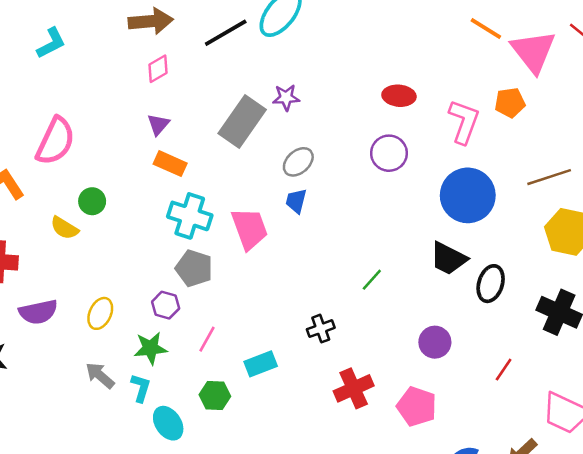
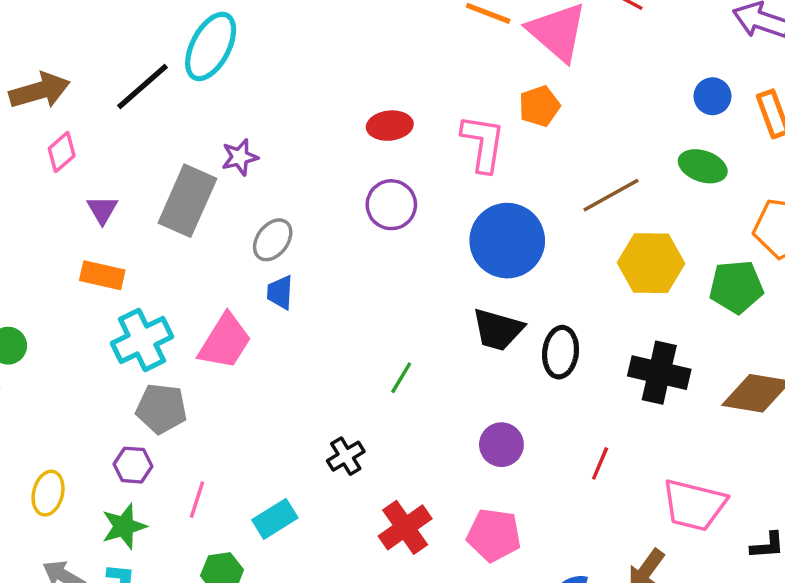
purple triangle: (158, 125) -> (102, 210), moved
cyan cross: (190, 216) -> (142, 340), turned -33
pink trapezoid: (249, 229) -> (225, 341), turned 63

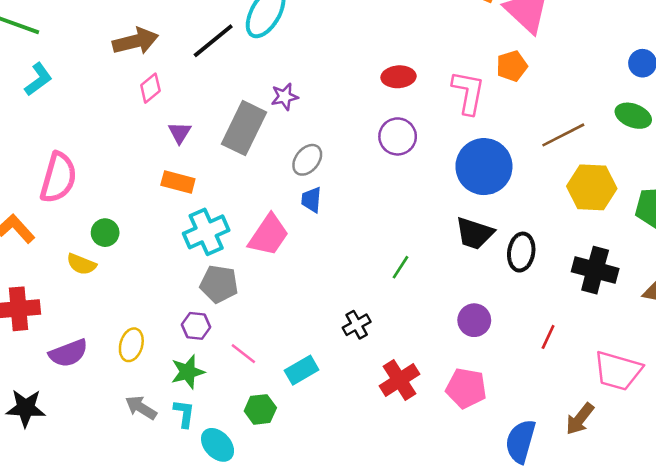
pink line: (197, 500) -> (243, 354), turned -72

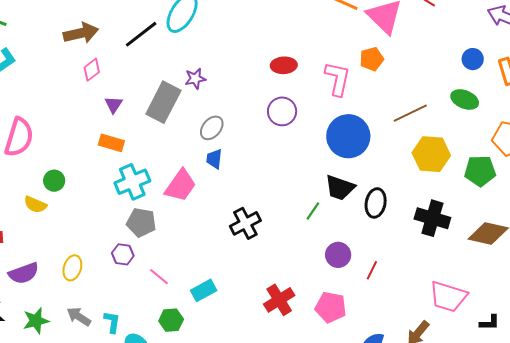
green line: (400, 267) -> (313, 211), moved
black cross: (357, 325) -> (245, 223), moved, size x1.4
red line: (548, 337) -> (372, 270), moved
green star: (188, 372) -> (36, 321), moved

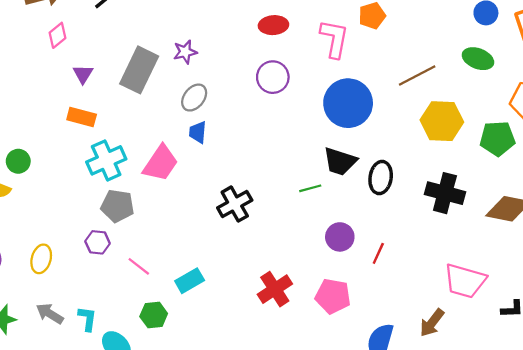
purple star: (195, 79) -> (185, 52), moved
green line: (313, 211) -> (310, 188), turned 42

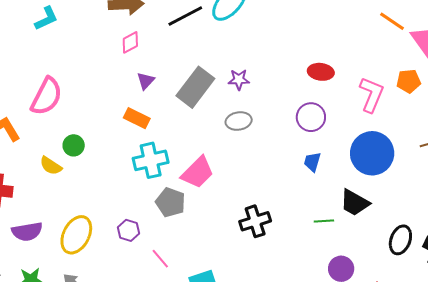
gray ellipse: (194, 98) -> (239, 121), turned 30
blue trapezoid: (198, 132) -> (312, 162), moved
black ellipse: (381, 178) -> (400, 240), moved
gray pentagon: (117, 206) -> (171, 202), moved
yellow ellipse: (41, 259) -> (76, 235), size x1.5

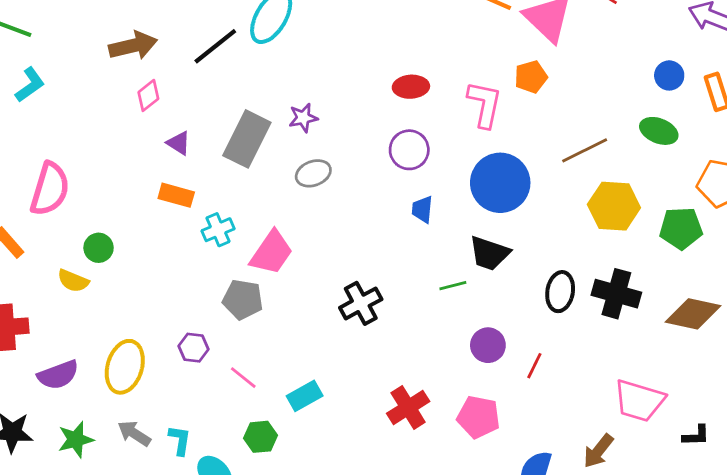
purple triangle: (146, 81) -> (179, 143), turned -30
cyan cross: (151, 160) -> (218, 230), moved, size x0.7

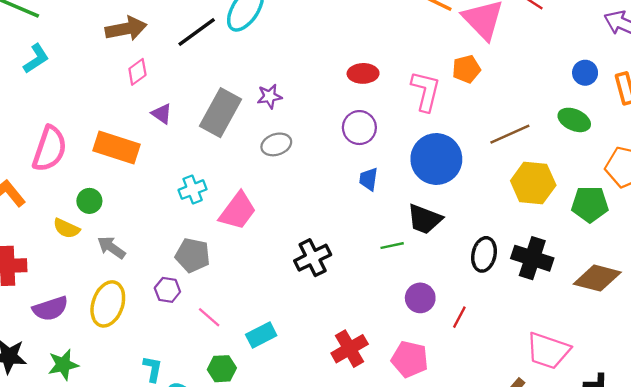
orange rectangle: (176, 195) -> (117, 148), moved, size x1.5
gray pentagon: (243, 299) -> (193, 255), moved
gray arrow: (134, 433) -> (111, 247), moved

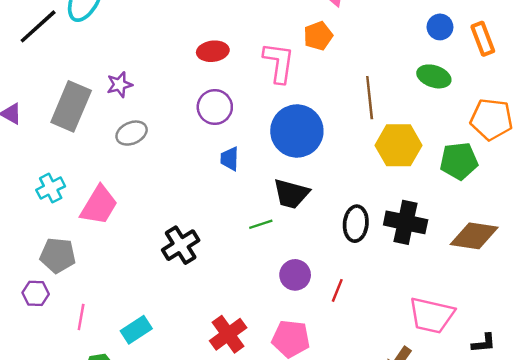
brown line: (510, 134) -> (370, 98), turned -66
pink line: (209, 317) -> (81, 317), turned 65

